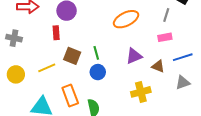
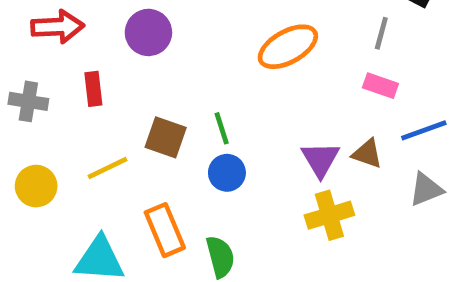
red rectangle: (56, 33) -> (93, 89), moved
pink rectangle: (165, 37) -> (380, 86), turned 32
purple triangle: (134, 56) -> (320, 159), moved, turned -36

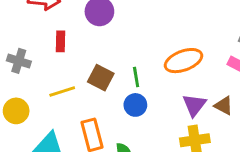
orange ellipse: (288, 47) -> (184, 61), moved
gray cross: (28, 101) -> (19, 61), moved
yellow circle: (36, 186) -> (16, 111), moved

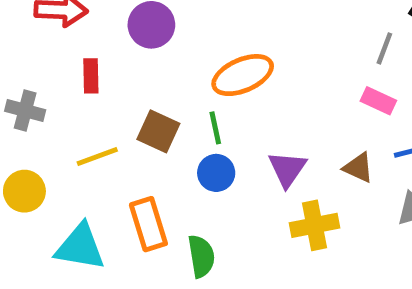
orange ellipse: (184, 61) -> (243, 75), moved
purple triangle: (194, 105) -> (287, 169), moved

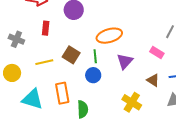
pink rectangle: (378, 101) -> (157, 52), moved
purple triangle: (287, 169) -> (125, 61), moved
yellow cross: (315, 225) -> (132, 102), turned 36

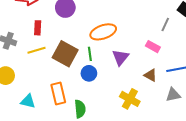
brown square: (71, 55) -> (65, 54), size x1.4
yellow line: (44, 62) -> (37, 50), moved
cyan triangle: (32, 99) -> (28, 101), size x0.7

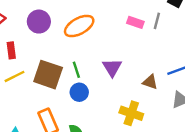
orange ellipse: (103, 32) -> (79, 26), moved
pink rectangle: (153, 47) -> (135, 22), moved

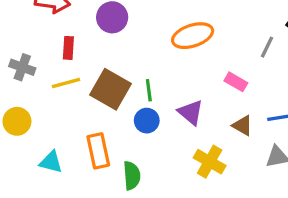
pink rectangle: (135, 22) -> (236, 82), moved
orange ellipse: (79, 26) -> (193, 36), moved
purple triangle: (112, 68) -> (191, 112), moved, turned -30

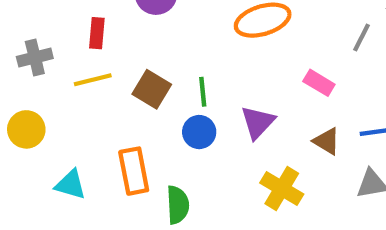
gray cross: (22, 67) -> (35, 58), turned -35
brown square: (110, 89) -> (152, 89), size x0.7
purple triangle: (191, 112) -> (258, 122), turned 32

